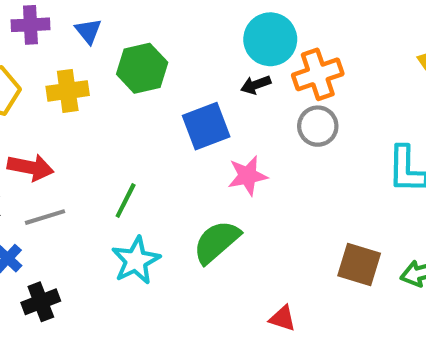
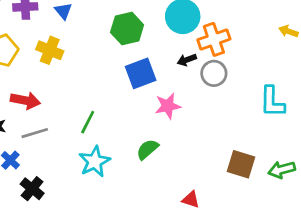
green hexagon: (142, 68) -> (127, 29), moved
black arrow: (256, 85) -> (187, 60), moved
yellow cross: (68, 91) -> (50, 50), turned 30
green semicircle: (216, 242) -> (147, 149), size x0.7
black cross: (41, 302) -> (32, 189), turned -30

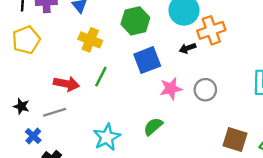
yellow cross: (50, 50) -> (90, 40), moved
gray circle: (214, 73) -> (205, 90), moved
red arrow: (25, 100) -> (66, 84), moved
green line: (88, 122) -> (101, 77), moved

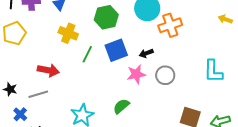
black arrow: (188, 48) -> (146, 53), moved
green line: (101, 77) -> (87, 54), moved

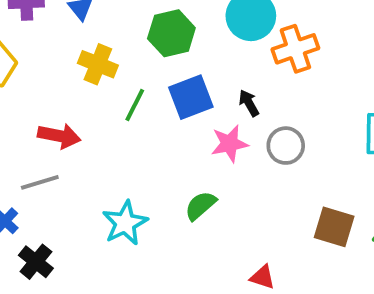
black arrow: (146, 53) -> (249, 103), turned 80

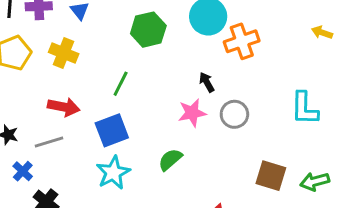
yellow cross: (98, 64) -> (64, 53), moved
blue square: (191, 97) -> (112, 130), moved

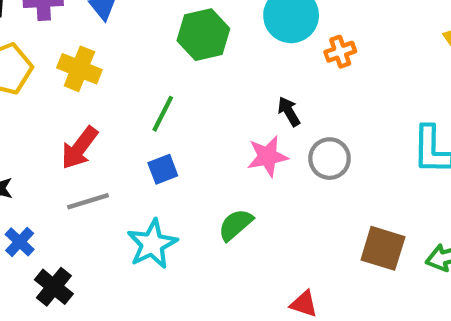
orange cross: (242, 41) -> (340, 52), size x0.6
red arrow: (64, 107) -> (79, 148), turned 116
blue square: (112, 130) -> (163, 169), moved, size x0.6
gray line: (49, 142) -> (88, 201), moved

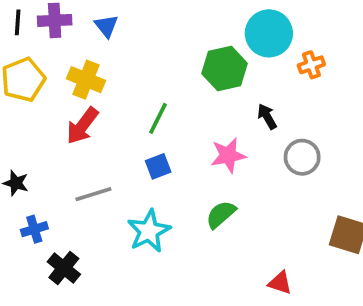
green hexagon: (203, 35) -> (225, 69), moved
red arrow: (79, 148) -> (82, 126), moved
pink star: (268, 156) -> (228, 155), moved
blue cross: (20, 242) -> (34, 229), turned 30

